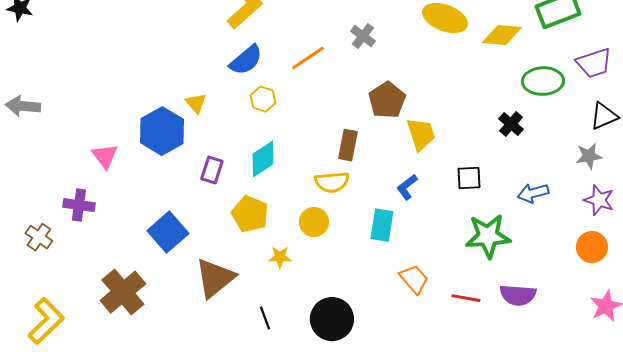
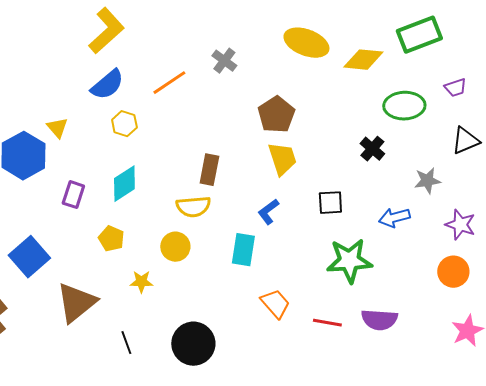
purple trapezoid: (594, 63) -> (455, 88), size x0.6
brown pentagon: (387, 100) -> (276, 115), moved
gray star: (589, 156) -> (427, 181), moved
yellow pentagon: (250, 214) -> (111, 239), size x0.7

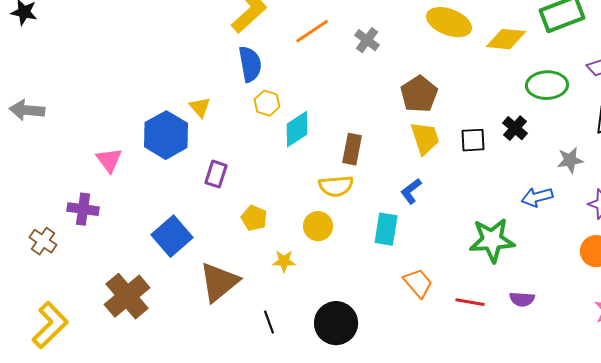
orange line: (169, 83) -> (312, 31), moved
blue semicircle: (107, 85) -> (250, 64), turned -60
cyan diamond: (124, 184) -> (297, 129), moved
black square: (330, 203) -> (473, 140), moved
purple semicircle: (379, 320) -> (522, 299), size x0.7

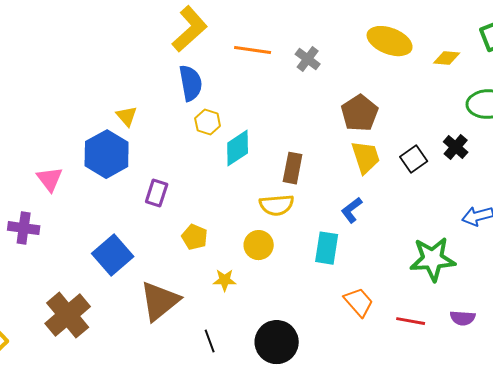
orange line: (312, 31) -> (253, 50), turned 42
yellow diamond: (506, 39) -> (447, 58), size x0.7
yellow triangle: (200, 107) -> (127, 116), moved
black square: (473, 140) -> (414, 159), turned -32

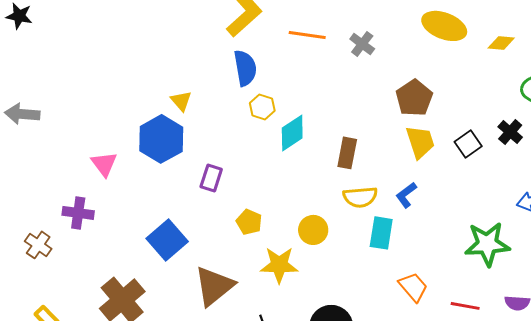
yellow semicircle: (277, 205) -> (360, 197), moved
yellow star: (225, 280) -> (279, 265), size x1.6

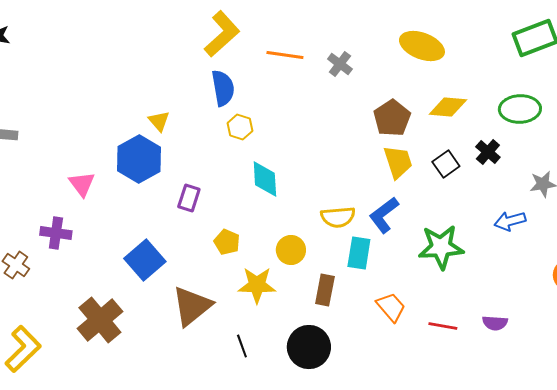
yellow diamond: (501, 43) -> (448, 107), moved, size x1.4
cyan diamond: (292, 133) -> (265, 179), moved, turned -60
brown rectangle: (347, 153) -> (325, 290), moved
blue L-shape: (406, 195) -> (384, 215), size x1.4
green star: (487, 244) -> (441, 247), moved

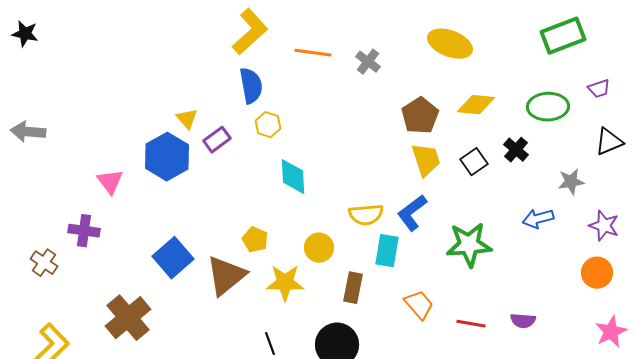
purple rectangle: (189, 198) -> (217, 140), moved, turned 36
brown triangle: (192, 306) -> (226, 276), moved

